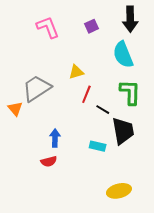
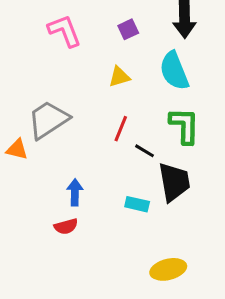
yellow triangle: (76, 72) -> (119, 77), moved
orange triangle: (15, 109) -> (17, 149), turned -35

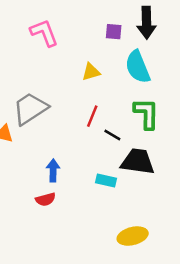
purple square: (128, 29) -> (114, 32), moved, turned 30
black trapezoid: (174, 182) -> (138, 162), turned -72

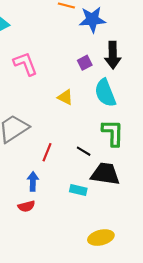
purple square: (114, 32) -> (85, 63), turned -32
yellow triangle: (91, 72) -> (65, 97), turned 42
red line: (92, 116) -> (47, 152), moved

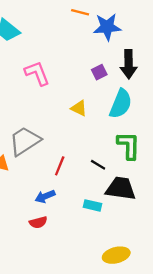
cyan semicircle: (105, 93) -> (121, 104), turned -136
blue arrow: (33, 181) -> (45, 196), turned -114

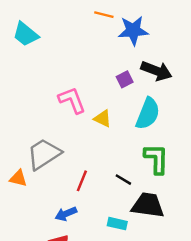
black arrow: (129, 64) -> (156, 71), turned -68
pink L-shape: (37, 73) -> (72, 100), moved

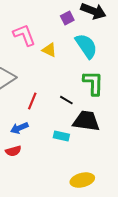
cyan semicircle: (148, 114) -> (86, 46), turned -56

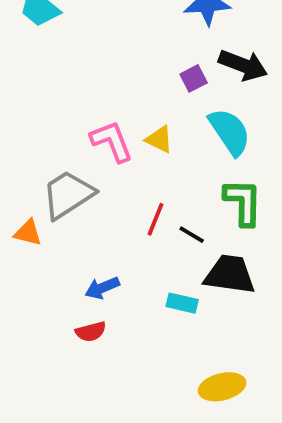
pink L-shape: (24, 35) -> (112, 141), moved
red line: (32, 101) -> (155, 219), moved

